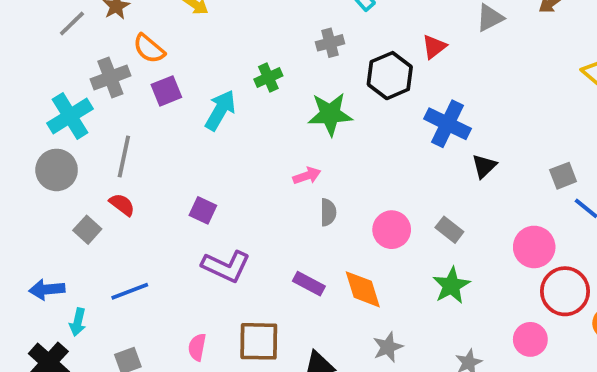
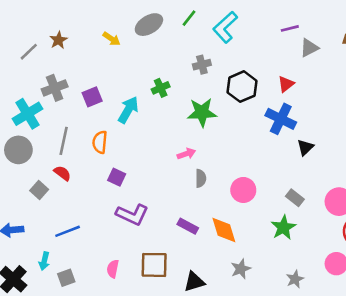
red triangle: (434, 47) -> (286, 84), moved
orange semicircle: (149, 49) -> (100, 142), moved, turned 55
gray rectangle: (449, 230) -> (295, 198), moved
cyan arrow: (78, 322) -> (44, 261), moved

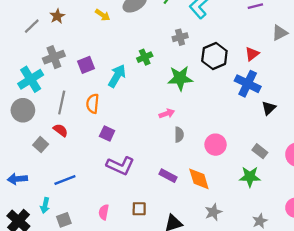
gray triangle: (309, 48) -> (280, 33), moved
green star: (283, 227) -> (250, 177), turned 30
brown square: (154, 265) -> (139, 209), size x0.6

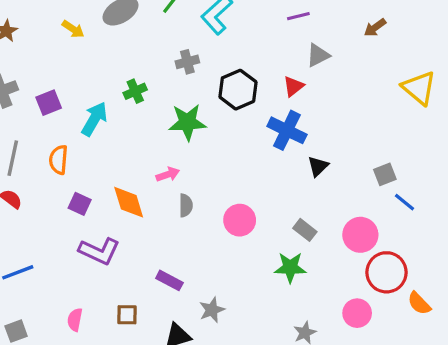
gray triangle: (280, 33) -> (318, 55), moved
purple rectangle: (168, 176) -> (169, 280), moved
orange diamond: (199, 179) -> (129, 202), moved
gray star: (213, 212) -> (212, 310), moved

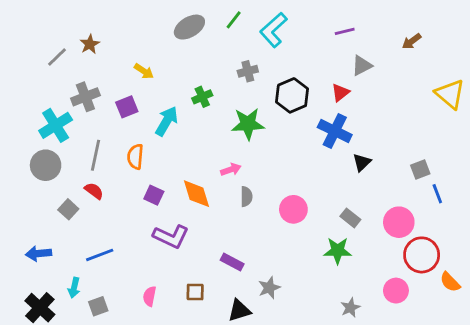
yellow arrow: (73, 29) -> (144, 71), moved
blue line: (404, 202) -> (437, 194), turned 30

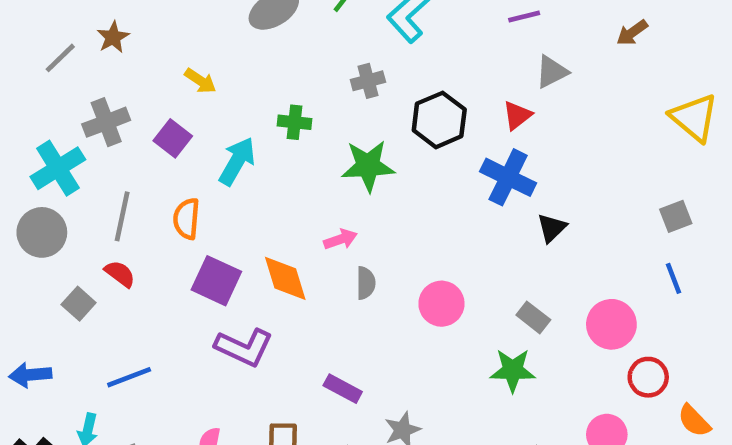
green cross: (202, 97) -> (294, 122), turned 30
purple square: (127, 107) -> (173, 138), turned -30
gray square: (420, 169) -> (676, 216), moved
purple square: (154, 195) -> (216, 281), size x1.5
red circle: (422, 255) -> (648, 377), size x0.7

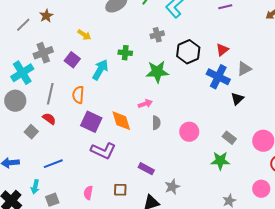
gray triangle: (552, 72) -> (244, 69), moved

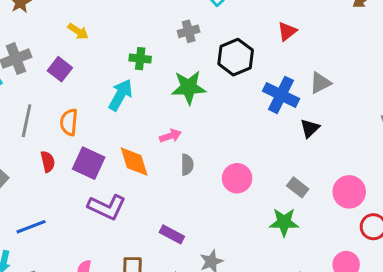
red triangle: (222, 50) -> (287, 31), moved
cyan arrow: (100, 70) -> (120, 95), moved
red semicircle: (49, 119) -> (48, 162), moved, turned 40

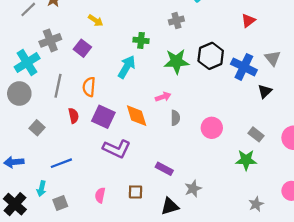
black hexagon: (236, 57) -> (211, 56), moved
gray triangle: (320, 83) -> (273, 58), turned -42

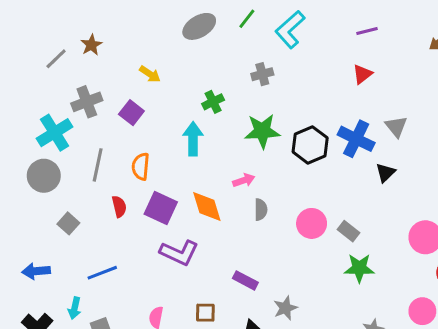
green cross: (141, 40) -> (213, 102), turned -32
black hexagon: (211, 56) -> (310, 145), moved
cyan arrow: (127, 67) -> (193, 139), turned -30
gray rectangle: (256, 134) -> (348, 231), moved

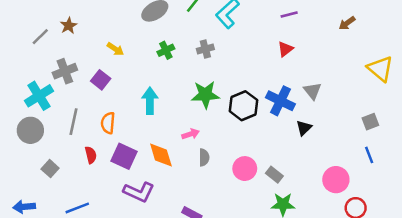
green cross: (213, 102) -> (166, 50), moved

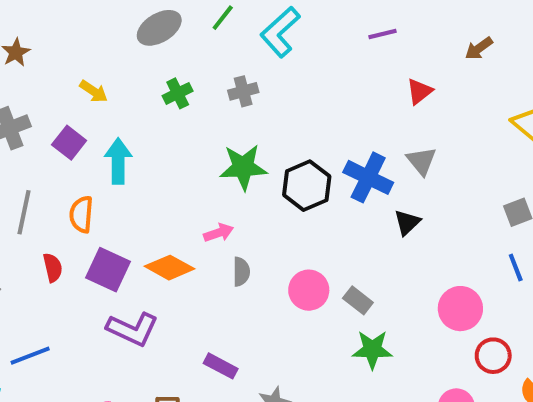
red triangle: (285, 49) -> (419, 91), moved
cyan arrow: (150, 101) -> (118, 161), moved
orange diamond: (161, 155) -> (169, 268), turned -44

